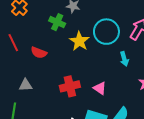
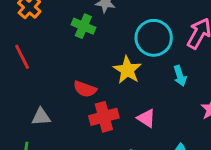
yellow star: (79, 41) -> (127, 70), moved
red semicircle: (39, 53) -> (85, 89), moved

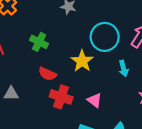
green cross: (83, 26) -> (39, 42), moved
red cross: (104, 117) -> (61, 97), turned 30

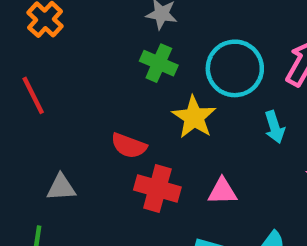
green cross: (39, 42) -> (159, 63), moved
pink triangle: (95, 100) -> (222, 191), turned -35

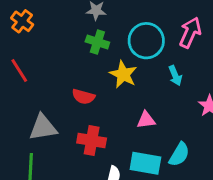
gray triangle: (61, 187) -> (43, 127), size x1.5
red cross: (157, 188) -> (92, 141), moved

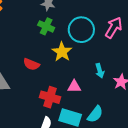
cyan arrow: (175, 76) -> (100, 71), moved
red cross: (92, 141) -> (50, 97), moved

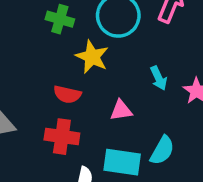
red semicircle: (31, 64) -> (67, 94), moved
red cross: (50, 97) -> (62, 137), moved

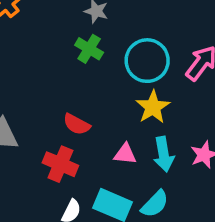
yellow star: (92, 57) -> (153, 107), moved
cyan arrow: (159, 78) -> (164, 154), moved, size x1.4

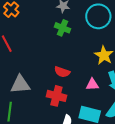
cyan circle: (147, 61) -> (98, 16), moved

